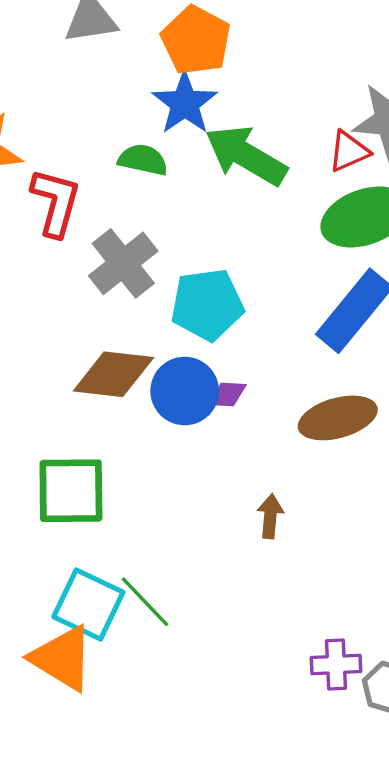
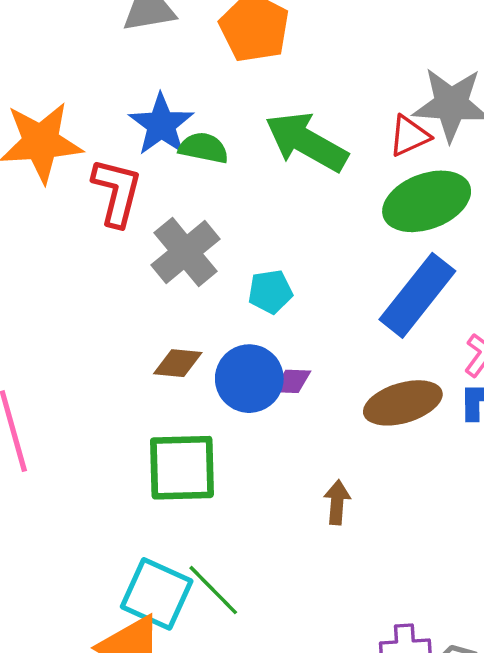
blue star: (185, 103) -> (161, 125), moved
cyan pentagon: (207, 305) -> (270, 292), size x0.6
brown diamond: (113, 374) -> (178, 363), size x0.6
green square: (71, 491) -> (182, 468), moved

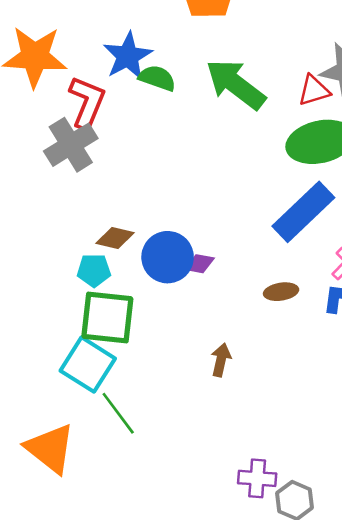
gray cross: (186, 252) -> (71, 145), moved
cyan pentagon: (270, 292) -> (94, 270), moved
brown ellipse: (403, 403) -> (281, 292), size x0.6
cyan square: (157, 594) -> (88, 365), moved

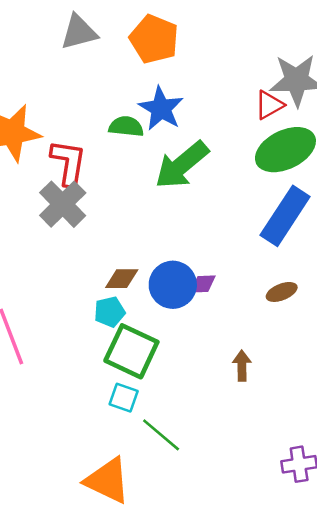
blue star: (128, 56) -> (161, 109), moved
green arrow: (236, 84) -> (182, 165), moved, turned -64
green square: (107, 317) -> (131, 351), turned 32
cyan square: (88, 365) -> (124, 398), size x0.6

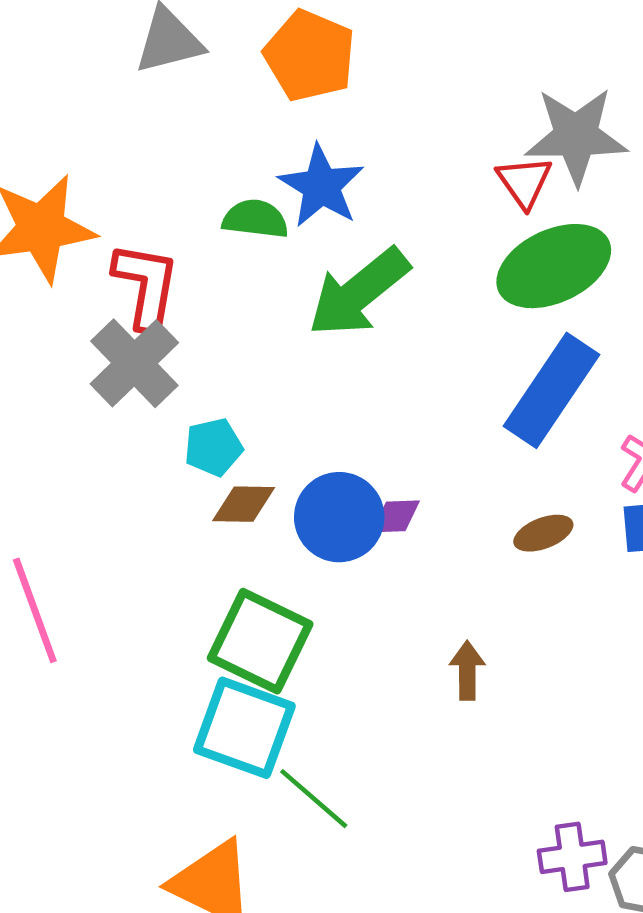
red triangle: (269, 105) -> (524, 182), turned -36
cyan pentagon: (110, 312) -> (213, 447), moved
cyan square: (124, 398) -> (244, 728), size x1.8

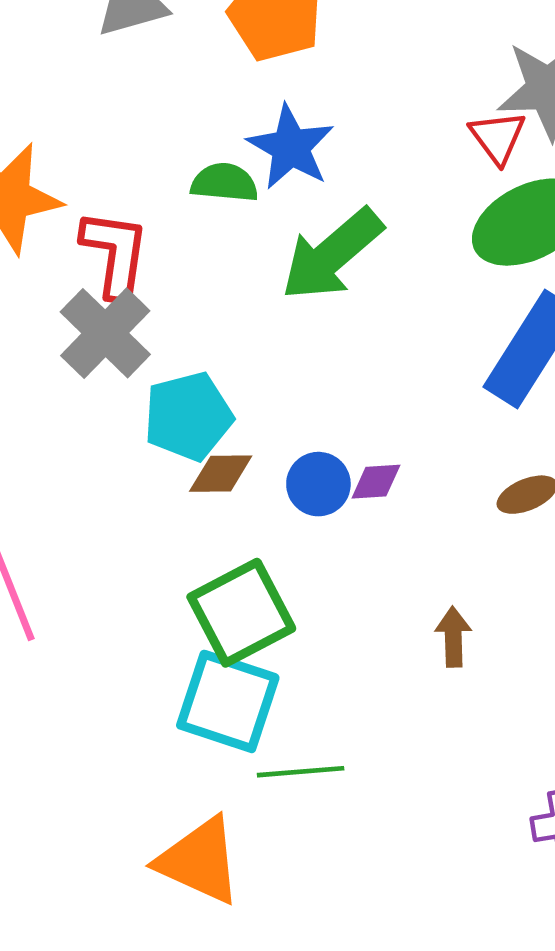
cyan pentagon: (213, 447) -> (188, 416), size x1.5
blue circle: (339, 517) -> (318, 484), size x0.7
green square: (260, 641) -> (241, 613), turned 38
green line: (314, 799) -> (301, 772), turned -44

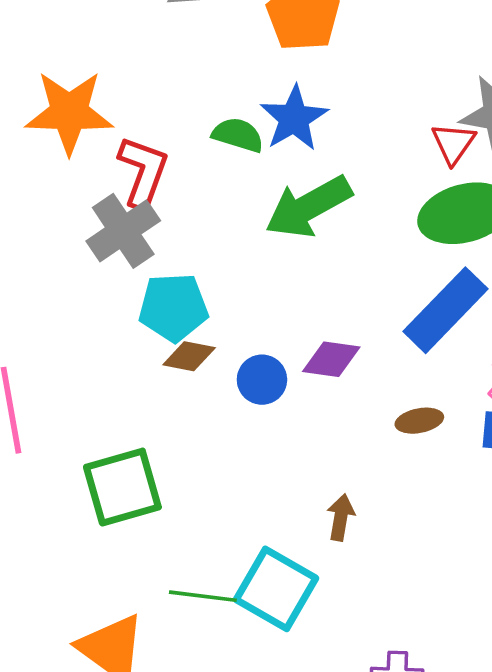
purple diamond: (376, 482) -> (331, 359), moved, size x1.4
green square: (241, 613) -> (122, 487), moved
cyan square: (228, 701) -> (276, 589), moved

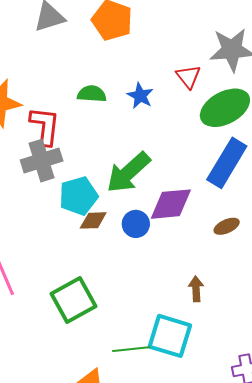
blue star: (294, 118) -> (140, 96), moved, size x0.7
red triangle: (453, 143) -> (188, 76), moved
green arrow: (308, 207) -> (128, 172), moved
gray cross: (123, 231) -> (42, 161), turned 30
purple diamond: (331, 359) -> (171, 204), size x1.4

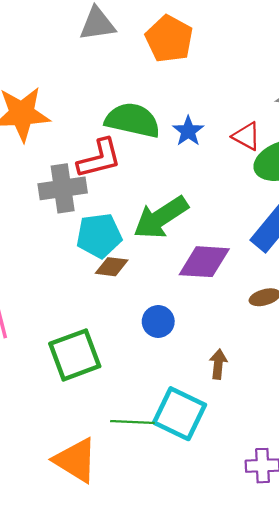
red triangle: (188, 76) -> (246, 136), moved, turned -32
green semicircle: (92, 94) -> (133, 120), size x1.6
red L-shape: (45, 126) -> (99, 158), moved, turned 60
blue circle: (136, 224) -> (158, 321), moved

